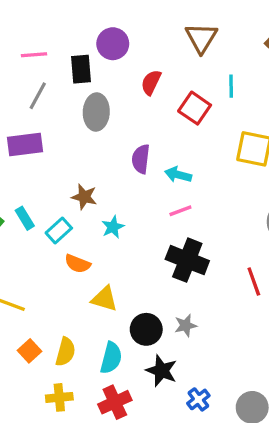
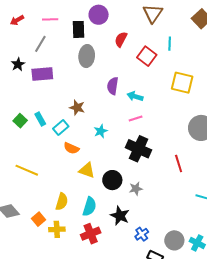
gray line: (38, 96) -> (40, 44), moved
cyan star: (113, 227) -> (101, 131), moved
black circle: (146, 329) -> (112, 180), moved
orange square: (29, 351) -> (38, 219), moved

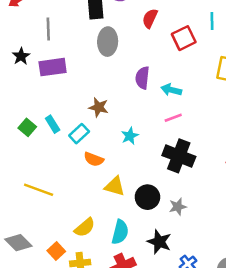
gray line: (40, 44) -> (48, 29), turned -30
red square: (147, 56) -> (184, 38), turned 30
yellow semicircle: (62, 202) -> (85, 228), turned 36

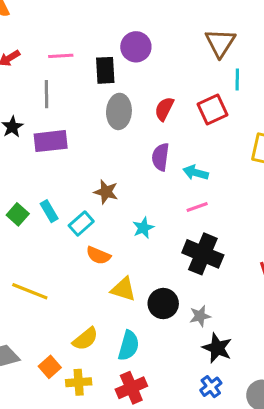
red semicircle: (150, 18) -> (164, 109), moved
cyan line: (212, 21) -> (237, 79), moved
black star: (159, 242) -> (217, 348), moved

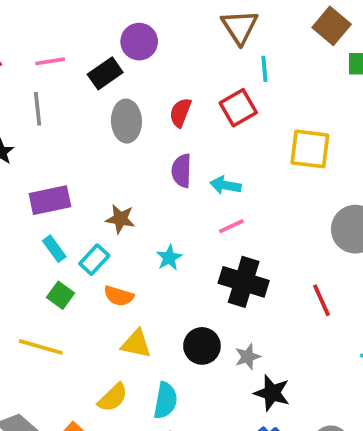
black rectangle: (105, 70) -> (105, 73), turned 64
purple rectangle: (51, 141) -> (50, 200), moved
green square: (18, 214) -> (61, 295), moved
yellow triangle: (123, 289) -> (136, 344), moved

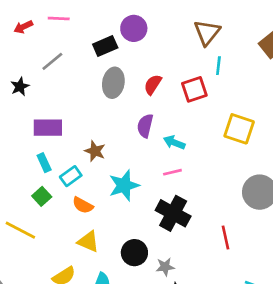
pink line: (50, 61) -> (59, 19), moved
gray line: (38, 109) -> (52, 61), turned 45
cyan star: (169, 258) -> (124, 185), size x1.6

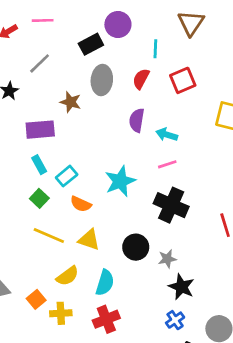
cyan line: (218, 66) -> (155, 49), moved
brown star: (95, 151) -> (71, 102), moved
yellow line: (20, 230) -> (49, 235), moved

